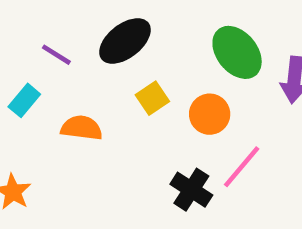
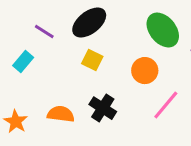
yellow square: (152, 98) -> (92, 60), moved, turned -30
orange semicircle: (82, 128) -> (61, 114), moved
black cross: (191, 190) -> (103, 108), moved

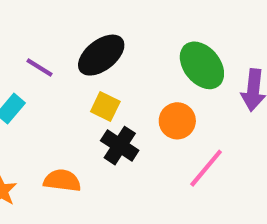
black cross: (103, 108) -> (120, 146), moved

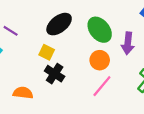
black ellipse: (101, 55) -> (59, 24), moved
orange circle: (177, 121) -> (100, 60), moved

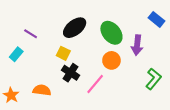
pink line: (102, 86) -> (95, 84), moved

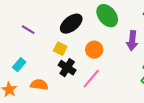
green ellipse: (111, 33) -> (107, 16), moved
cyan rectangle: (16, 54) -> (19, 65), moved
orange circle: (111, 60) -> (94, 50), moved

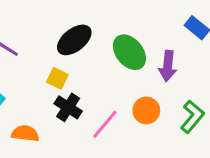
green ellipse: (107, 16) -> (129, 52), moved
orange circle: (94, 50) -> (146, 110), moved

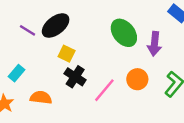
black ellipse: (74, 40) -> (56, 26), moved

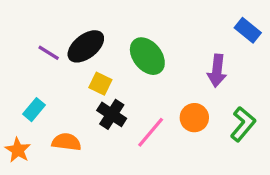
green ellipse: (124, 33) -> (147, 56), moved

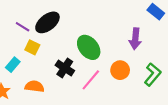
green ellipse: (147, 56) -> (89, 47), moved
yellow square: (100, 84) -> (32, 47), moved

